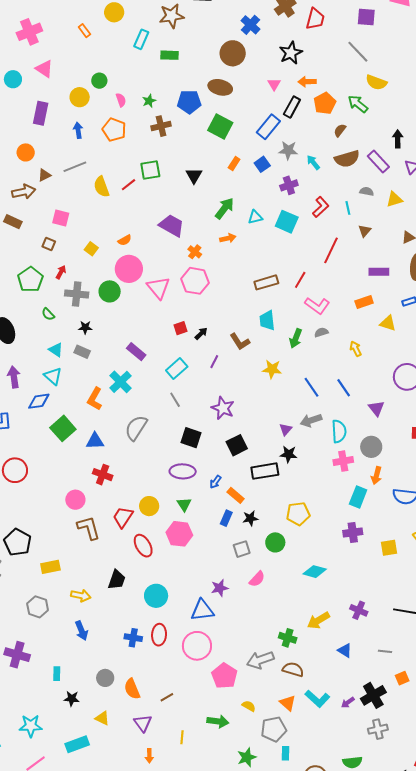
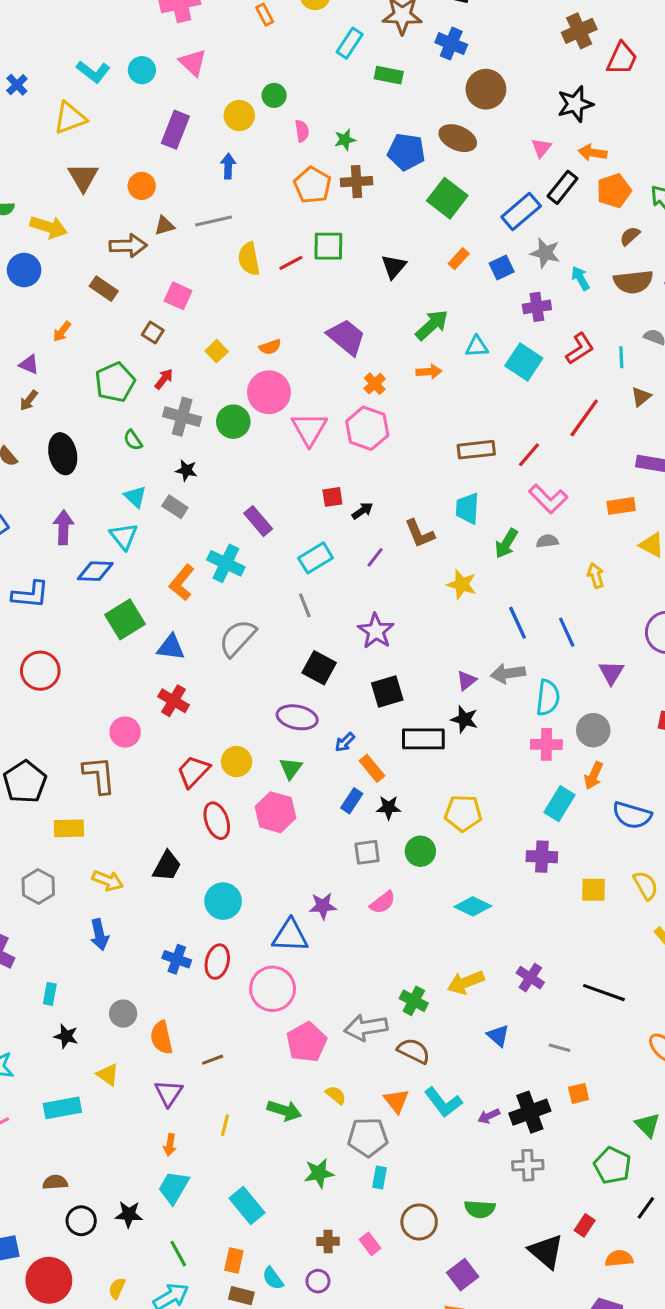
blue cross: (251, 25) -> (451, 44), moved, turned -30
orange pentagon: (114, 130) -> (312, 185), moved
cyan cross: (121, 382) -> (226, 563), turned -30
brown L-shape: (89, 528) -> (99, 775), moved

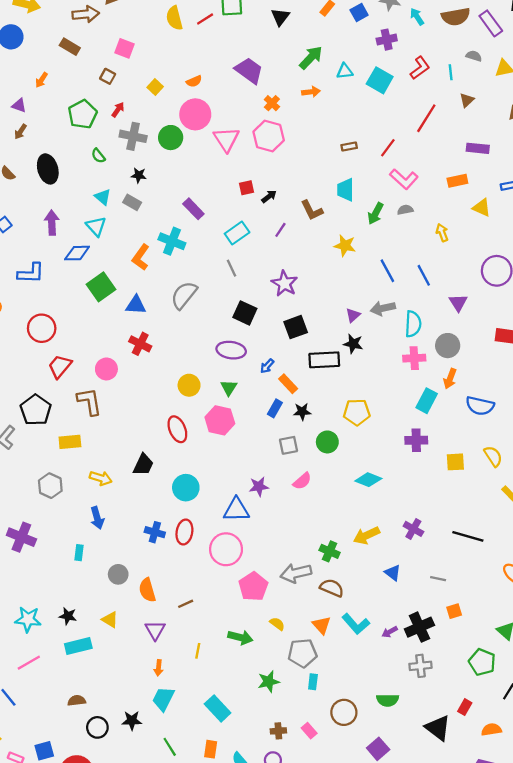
brown rectangle: (476, 450) -> (349, 147), size x0.6
red trapezoid: (193, 771) -> (60, 366), moved
cyan rectangle: (50, 994) -> (79, 553), moved
black star: (66, 1036) -> (68, 616), moved

